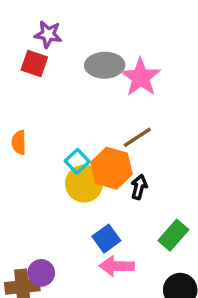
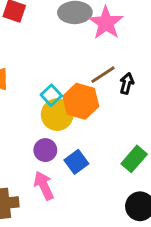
black arrow: (139, 187) -> (127, 83), moved
pink arrow: (117, 266) -> (44, 186), moved, turned 64
purple circle: (41, 273) -> (45, 150), moved

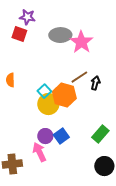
purple circle: (45, 150) -> (45, 136), moved

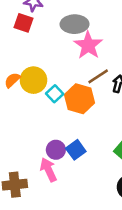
pink star: (81, 42) -> (88, 45), moved
orange semicircle: (10, 80) -> (12, 80), turned 48
yellow circle: (48, 104) -> (33, 80), moved

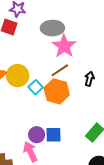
brown line: (98, 76) -> (60, 70), moved
blue square: (76, 150) -> (53, 135), turned 35

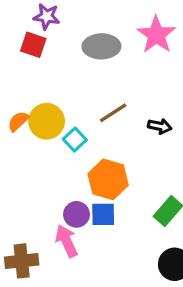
pink star: (64, 46) -> (156, 35), moved
black arrow: (89, 79) -> (160, 126), turned 88
orange hexagon: (57, 91) -> (108, 179), moved

